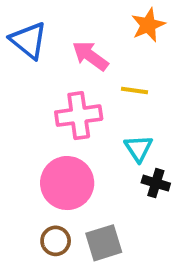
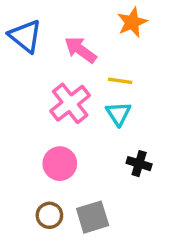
pink cross: (79, 116) -> (70, 103), turned -30
cyan triangle: (138, 148) -> (118, 114), moved
pink circle: (67, 183) -> (60, 164), size x0.7

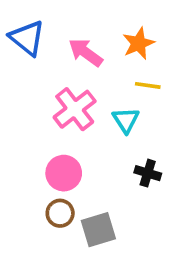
orange star: (132, 22) -> (139, 43), moved
yellow line: (120, 81) -> (148, 85), moved
brown circle: (49, 215) -> (60, 213), moved

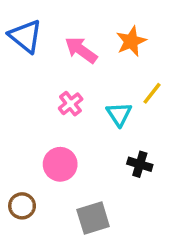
yellow line: (148, 85) -> (152, 93), moved, turned -60
pink cross: (75, 109) -> (71, 104), size x0.6
brown circle: (60, 213) -> (22, 206), moved

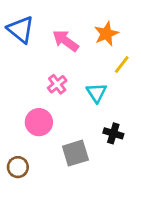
yellow line: (152, 93) -> (122, 65), moved
pink circle: (60, 164) -> (39, 122), moved
gray square: (93, 218) -> (75, 153), moved

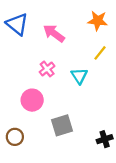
orange star: (106, 34) -> (98, 21), moved, turned 30
black cross: (113, 133) -> (105, 139), moved, turned -35

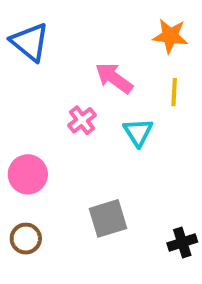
pink arrow: (54, 33) -> (114, 78), moved
yellow line: (100, 53) -> (174, 92), turned -35
pink circle: (32, 100) -> (28, 174), moved

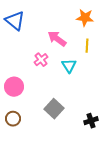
gray square: (108, 218) -> (54, 109), turned -30

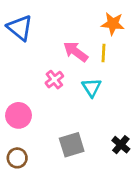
yellow line: (87, 46) -> (104, 53), moved
gray square: (54, 109) -> (72, 145), turned 30
black cross: (91, 121) -> (121, 145), moved, turned -32

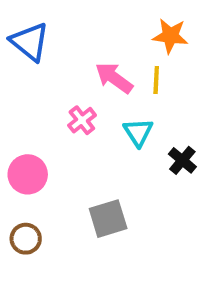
black cross: (121, 145) -> (182, 160), moved

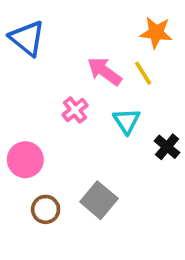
yellow line: (156, 80) -> (143, 73), turned -35
gray square: (108, 219) -> (99, 200), turned -33
brown circle: (26, 239) -> (46, 209), moved

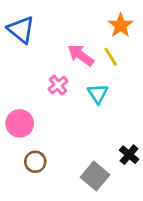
orange star: (156, 33) -> (121, 25), turned 30
black cross: (167, 147) -> (129, 155), moved
gray square: (99, 200) -> (95, 176), moved

